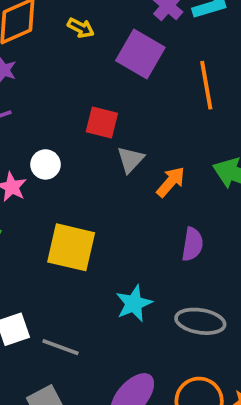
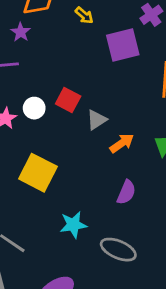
purple square: (140, 54) -> (123, 45), turned 32
red square: (102, 123) -> (68, 100), moved

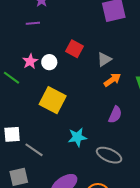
white circle: (34, 108) -> (49, 62), moved
gray triangle: (97, 120) -> (104, 59), moved

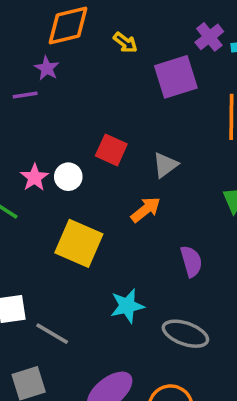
purple line: (33, 23) -> (25, 95), moved
orange arrow: (112, 80) -> (146, 210), moved
purple semicircle: (115, 115) -> (191, 261), turned -36

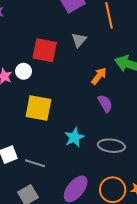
red square: (111, 150) -> (45, 50), size x1.4
gray triangle: (165, 165) -> (79, 40), moved
orange arrow: (146, 210) -> (99, 76), moved

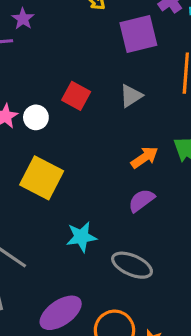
red square: (45, 50) -> (76, 96), size x0.7
purple semicircle: (105, 103) -> (141, 200), turned -114

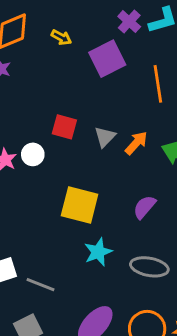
gray triangle: (131, 96) -> (105, 137), moved
orange arrow: (145, 157) -> (136, 143), moved
yellow square: (42, 178) -> (80, 205), moved

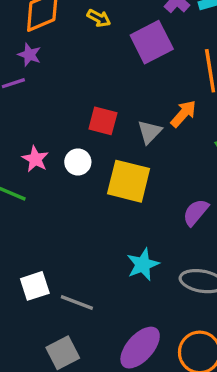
orange arrow: (136, 143) -> (183, 114), moved
white circle: (33, 154) -> (78, 162), moved
yellow square: (80, 205) -> (129, 181), moved

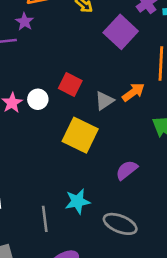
purple square: (152, 42) -> (121, 32), turned -32
white circle: (78, 162) -> (38, 99), moved
gray line: (77, 302) -> (45, 219), moved, turned 50

